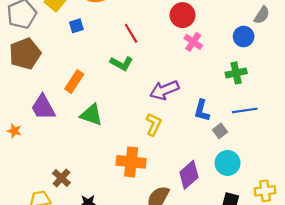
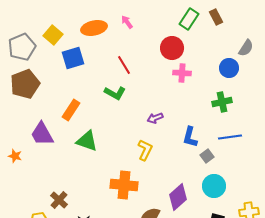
blue square: (76, 26) -> (73, 58), size x1.6
pink cross: (193, 42) -> (182, 73), turned -30
purple arrow: (164, 90) -> (155, 118), size x0.6

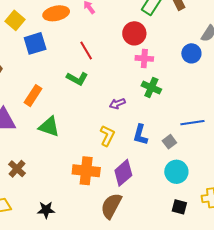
green cross: (222, 102) -> (151, 88), moved, turned 36
blue L-shape: (190, 137) -> (140, 135), moved
purple diamond: (178, 197) -> (123, 173), moved
brown cross: (59, 200) -> (17, 169), moved

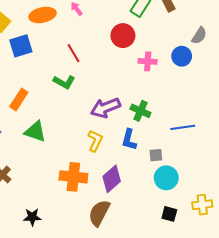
pink cross: (144, 58) -> (148, 61), moved
green cross: (151, 88) -> (140, 111), moved
purple arrow: (117, 104) -> (105, 108), size x1.8
gray square: (169, 142) -> (156, 155), moved, turned 32

